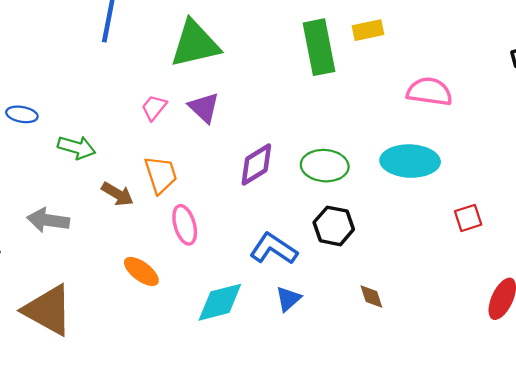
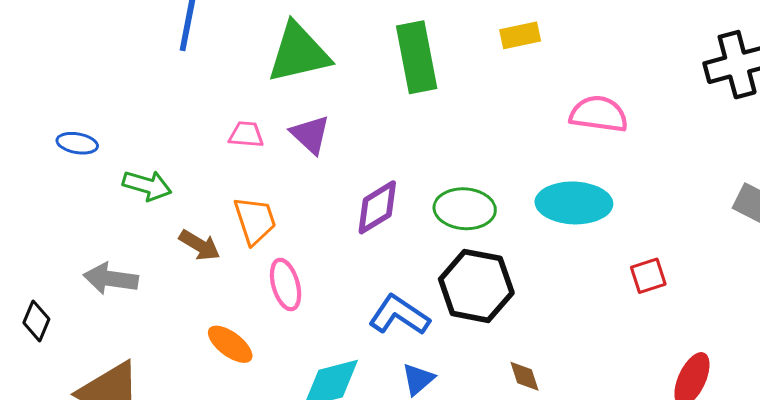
green rectangle: (319, 47) -> (417, 57), moved
pink trapezoid: (154, 108) -> (246, 134), turned 56
black hexagon: (334, 226) -> (476, 286), size x1.4

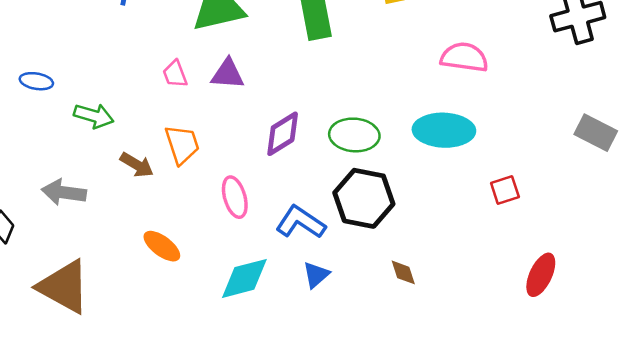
pink trapezoid: (246, 134) -> (175, 74), turned -116
purple triangle: (310, 134) -> (228, 74), turned -39
pink ellipse: (286, 285) -> (235, 197), moved

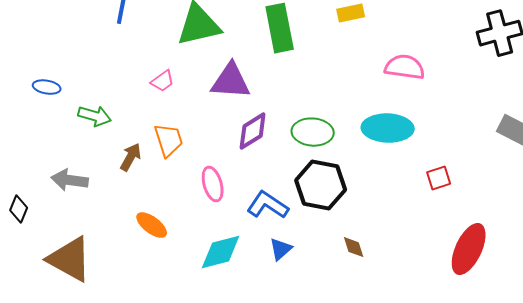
pink trapezoid: (175, 74) -> (163, 81), turned -105
purple triangle: (228, 74) -> (231, 81), moved, size x1.4
brown arrow: (137, 165) -> (131, 157), turned -92
red ellipse: (541, 275) -> (469, 249), size x1.4

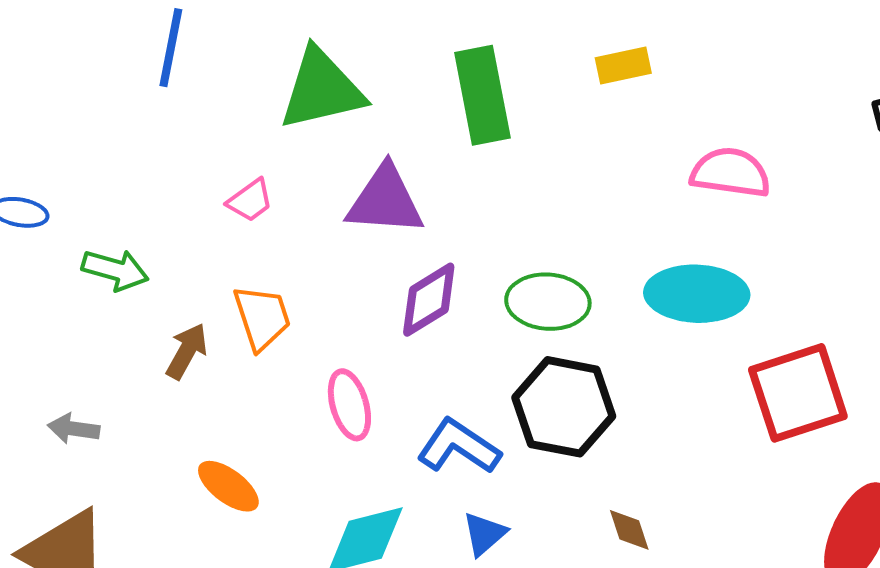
red square: (439, 178) -> (798, 393), size x2.0
gray arrow: (70, 180) -> (74, 429), moved, size x0.7

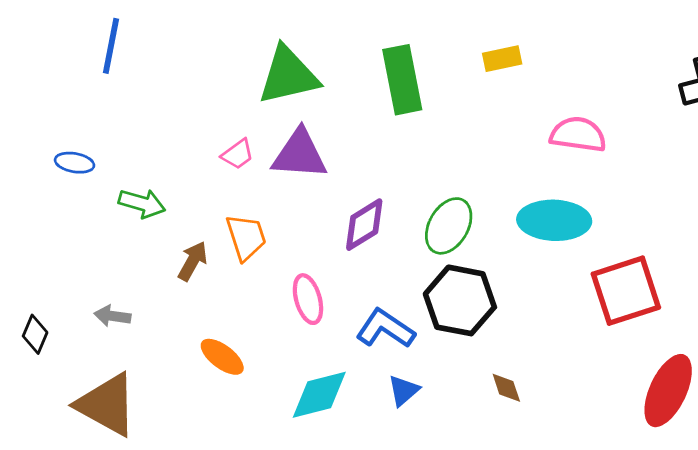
blue line: (171, 48) -> (111, 46), moved
purple triangle: (385, 200) -> (300, 154), moved
green ellipse: (548, 302) -> (449, 226), turned -64

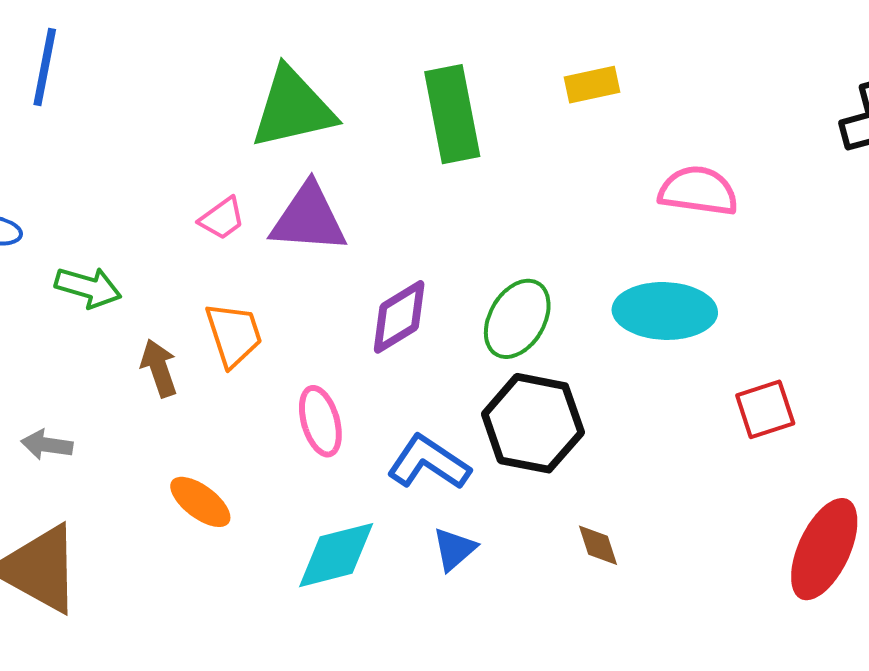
brown arrow: (193, 261) -> (159, 368), turned -48
red square: (626, 291) -> (765, 409), size x0.6

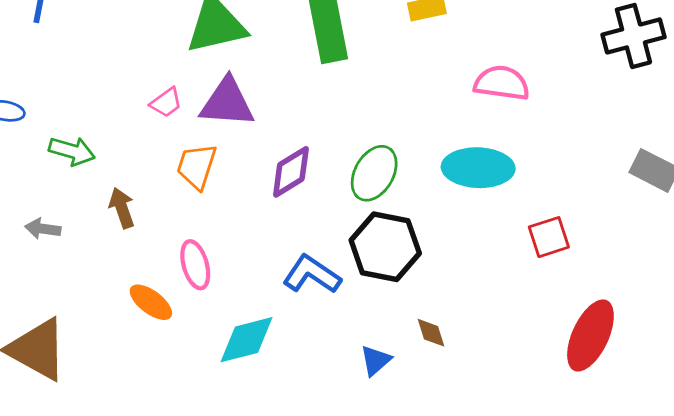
orange trapezoid: (234, 335) -> (197, 166), moved, turned -144
pink ellipse: (320, 421) -> (195, 265), moved
gray arrow: (47, 445) -> (43, 229), moved
blue triangle: (454, 549) -> (376, 360), moved

